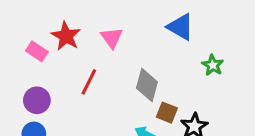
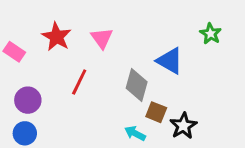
blue triangle: (181, 27) -> (170, 61), moved
pink rectangle: (37, 51) -> (14, 52), moved
green star: (213, 65) -> (211, 34), moved

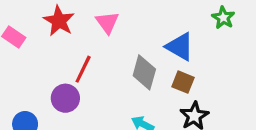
purple circle: (28, 100) -> (65, 98), moved
brown square: (156, 112) -> (183, 82), moved

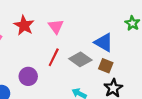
red line: (83, 69) -> (54, 57), moved
gray diamond: (144, 72) -> (80, 59), turned -70

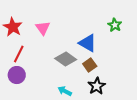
red line: (54, 57) -> (19, 54), moved
brown square: (106, 66) -> (90, 65), turned 32

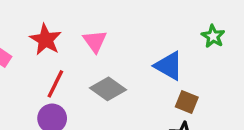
gray diamond: (66, 59) -> (108, 89), moved
brown square: (90, 65) -> (187, 102), moved, turned -32

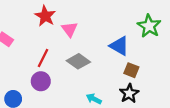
green star: (213, 36) -> (149, 26), size x1.5
red star: (46, 40) -> (45, 16), moved

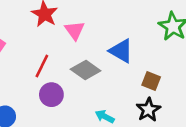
blue triangle: (119, 46) -> (121, 51), moved
purple circle: (41, 81) -> (51, 95), moved

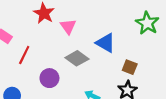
red line: (42, 66) -> (24, 55), moved

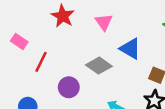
pink triangle: (68, 26) -> (104, 22), moved

